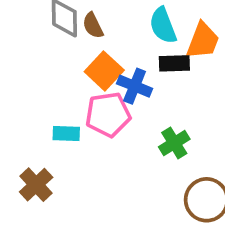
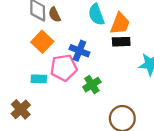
black rectangle: (174, 63) -> (121, 42), moved
orange square: (104, 71) -> (42, 42), moved
green cross: (174, 143) -> (92, 85), moved

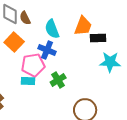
cyan semicircle: (96, 15) -> (52, 29), moved
black rectangle: (121, 42) -> (98, 38), moved
cyan rectangle: (39, 79) -> (28, 81), moved

